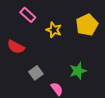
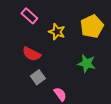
red semicircle: (16, 47) -> (32, 54), moved
green star: (78, 71) -> (87, 63), moved, turned 30

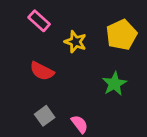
green star: (87, 63) -> (114, 84), turned 30
gray square: (38, 77) -> (45, 116), moved

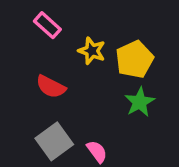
yellow pentagon: (121, 35) -> (134, 59), moved
gray square: (45, 116) -> (54, 141), size x1.5

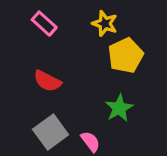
yellow star: (92, 51) -> (105, 24), moved
green star: (140, 102) -> (119, 108), moved

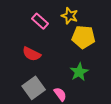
pink rectangle: (44, 24) -> (40, 21), moved
yellow pentagon: (126, 55) -> (83, 37), turned 30

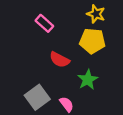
yellow star: (70, 16) -> (96, 14), moved
red semicircle: (32, 54) -> (60, 60), moved

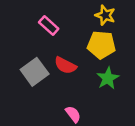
green star: (88, 80) -> (108, 78), moved
gray square: (37, 97) -> (35, 72), moved

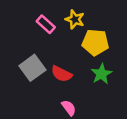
yellow star: (105, 15) -> (75, 19), moved
red semicircle: (65, 65) -> (62, 74), moved

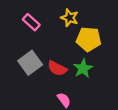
pink rectangle: (46, 24) -> (31, 22), moved
green star: (101, 74) -> (83, 68), moved

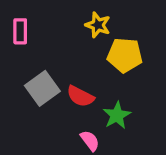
pink rectangle: (31, 22) -> (20, 31), moved, turned 48
green star: (83, 68) -> (117, 115), moved

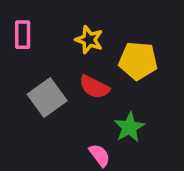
yellow star: (98, 25) -> (89, 40), moved
red semicircle: (80, 96) -> (94, 87), moved

